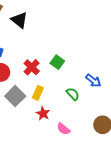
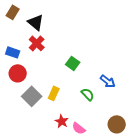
red cross: (32, 67) -> (37, 43), moved
red star: (43, 113) -> (62, 121), moved

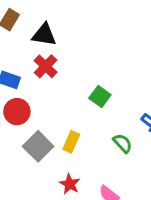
black triangle: (36, 22) -> (44, 35), turned -30
red star: (62, 121) -> (70, 184), moved

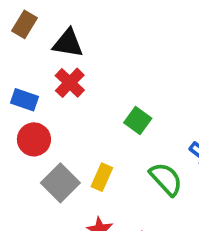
green semicircle: (123, 143) -> (166, 179), size x1.4

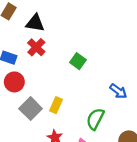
green square: (138, 121) -> (78, 61), moved
green semicircle: (166, 179) -> (95, 119), moved, turned -110

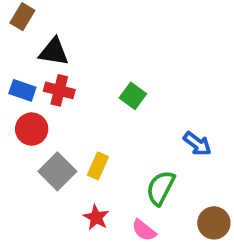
black triangle: (35, 23) -> (54, 52), moved
red cross: (36, 47) -> (59, 90), moved, turned -30

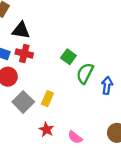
blue arrow: (197, 144) -> (107, 85), turned -119
green semicircle: (161, 188) -> (85, 73), moved

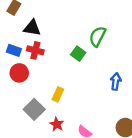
green semicircle: (85, 73) -> (97, 36), moved
gray square: (23, 102) -> (34, 109), moved

